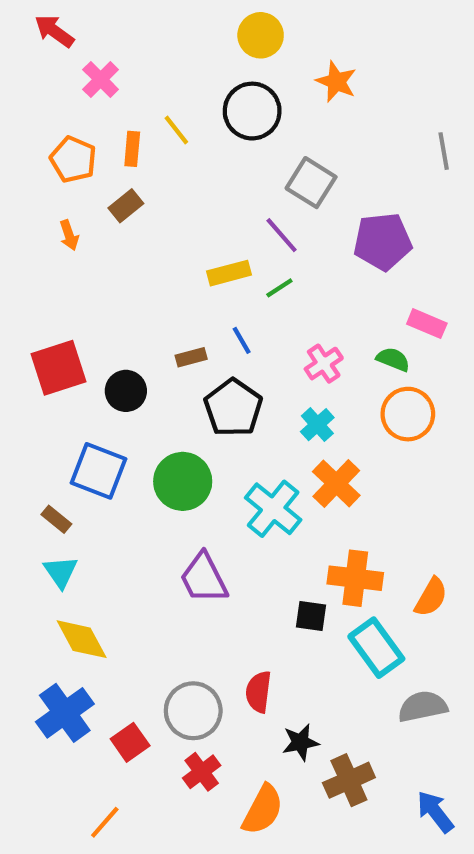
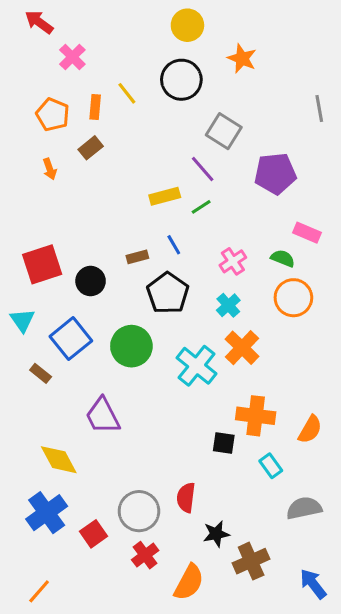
blue square: (99, 471) -> (71, 339), turned 30
cyan triangle: (61, 572) -> (22, 320), moved
purple trapezoid: (204, 578) -> (103, 416), moved
cyan rectangle: (376, 648) -> (271, 466), size x0.6
orange line: (105, 822) -> (39, 591), moved

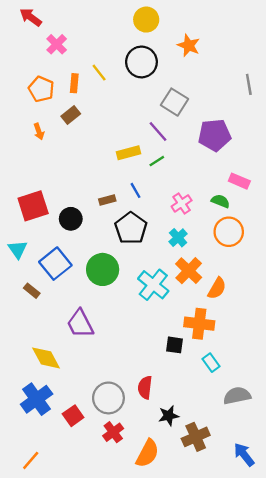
orange semicircle: (310, 429) -> (217, 288), moved

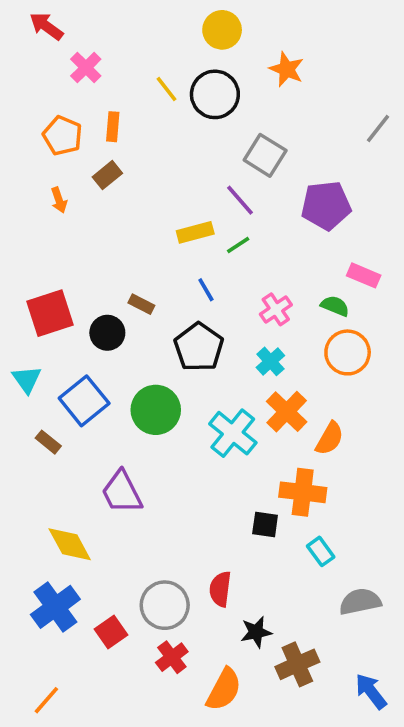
yellow line: (99, 73) -> (166, 89), moved
gray line: (249, 84) -> (378, 128), turned 48
brown rectangle: (107, 200) -> (141, 304), moved, turned 42

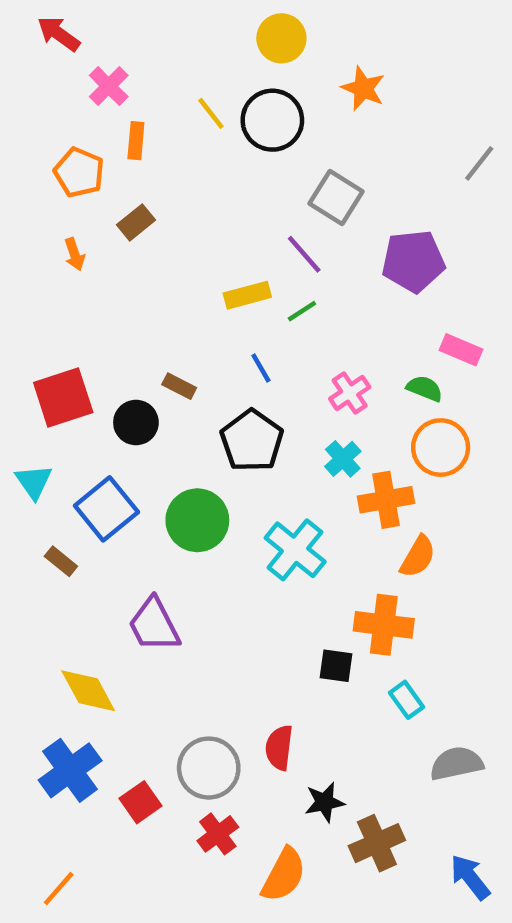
orange rectangle: (113, 127) -> (136, 141), moved
orange cross: (287, 412) -> (386, 500), moved, turned 36

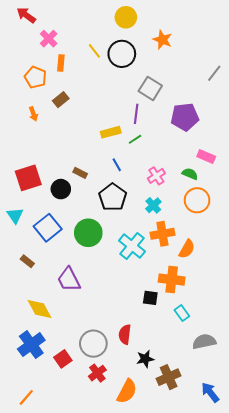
purple line: (304, 254) -> (136, 114), turned 48
orange cross: (386, 500) -> (162, 234), moved
brown rectangle: (61, 561) -> (27, 261), moved

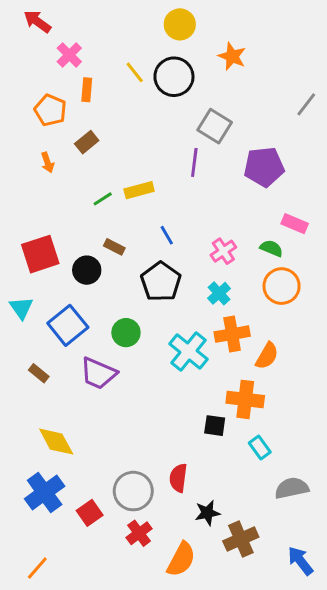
yellow rectangle: (111, 132) -> (139, 190), moved
green line: (135, 139) -> (103, 199), moved
green circle: (88, 233) -> (126, 333), size x0.7
purple trapezoid: (69, 280) -> (98, 373), moved, turned -40

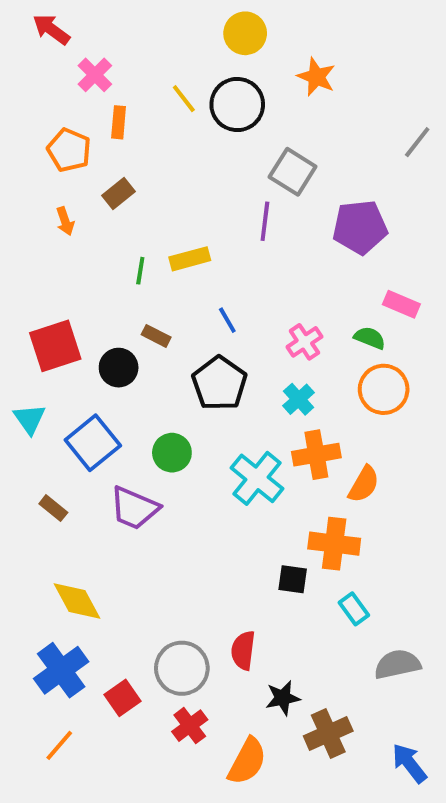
green line: (103, 199) -> (140, 271), turned -48
orange line: (37, 568) -> (59, 745), moved

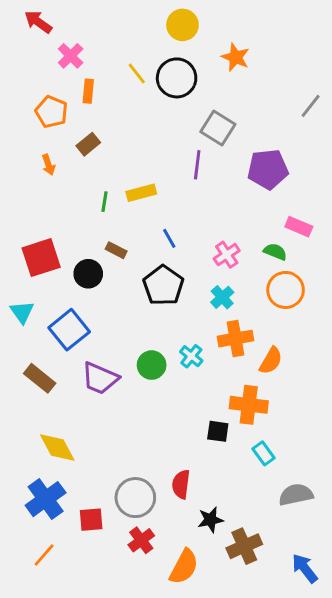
green circle: (172, 453) -> (152, 365), moved
cyan cross: (257, 478) -> (191, 356), size x0.6
brown rectangle: (53, 508) -> (40, 378), size x1.5
red square: (122, 698) -> (91, 520), turned 30

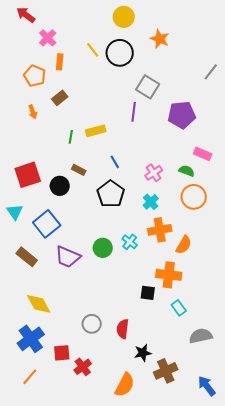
gray circle: (135, 498) -> (92, 324), moved, size x0.7
red cross: (141, 540) -> (83, 367), moved

